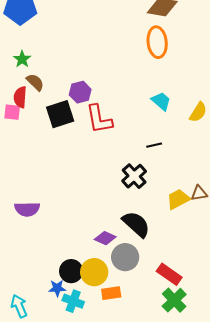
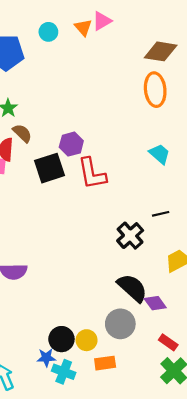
black line: (154, 145) -> (161, 214), moved
purple diamond: (105, 238) -> (155, 303), moved, turned 30
yellow circle: (94, 272) -> (87, 340), size x0.7
red rectangle: (169, 274) -> (168, 342), size x0.7

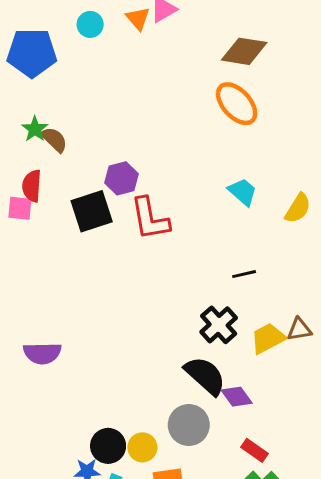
orange ellipse: (155, 90) -> (237, 104), turned -36
brown semicircle: (22, 133) -> (54, 140), moved
black cross: (130, 236) -> (219, 325), moved

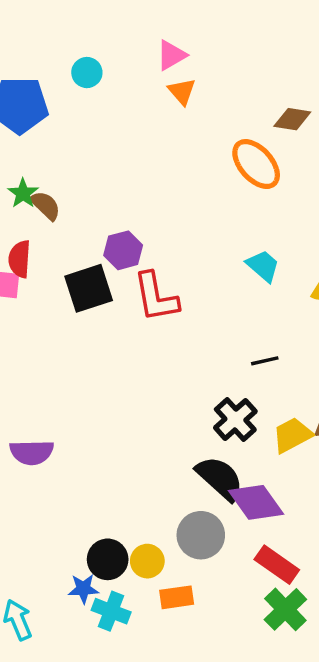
orange triangle: (138, 18) -> (182, 91), moved
brown diamond: (244, 51) -> (292, 119), moved, size x0.7
purple diamond: (237, 397) -> (256, 502), size x1.5
red rectangle: (255, 450) -> (277, 565), size x1.4

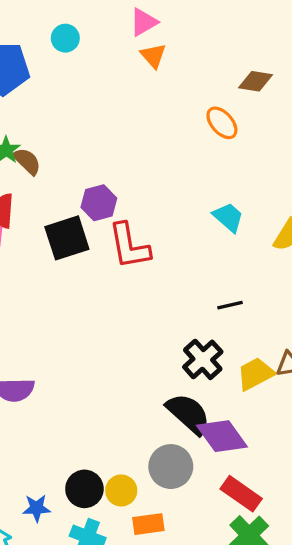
orange ellipse: (256, 164) -> (222, 123), size x0.7
blue star: (83, 589) -> (37, 508), moved

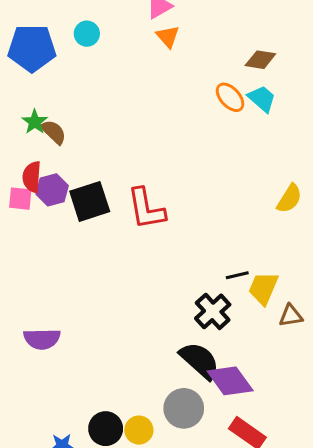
cyan circle: (65, 38) -> (87, 34), moved
purple hexagon: (99, 203) -> (52, 190), moved
cyan trapezoid: (228, 217) -> (262, 99), moved
black line: (230, 305) -> (237, 275), moved
yellow trapezoid: (256, 374) -> (263, 288), moved, turned -39

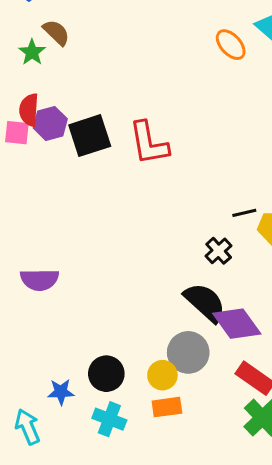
orange ellipse: (230, 97) -> (231, 45), moved
brown semicircle: (54, 132) -> (56, 32), moved
black cross: (213, 311) -> (219, 251), size x0.7
yellow circle: (139, 430) -> (162, 375), moved

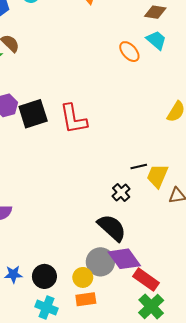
purple diamond: (237, 324) -> (124, 259), moved
blue star: (61, 392) -> (13, 274), moved

